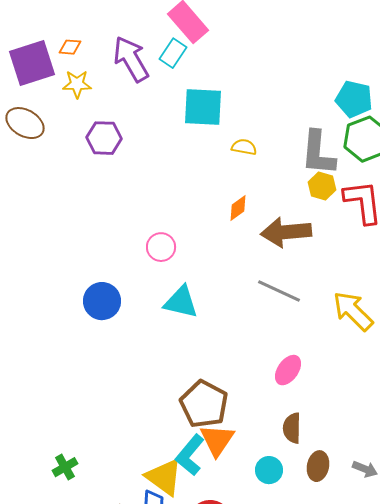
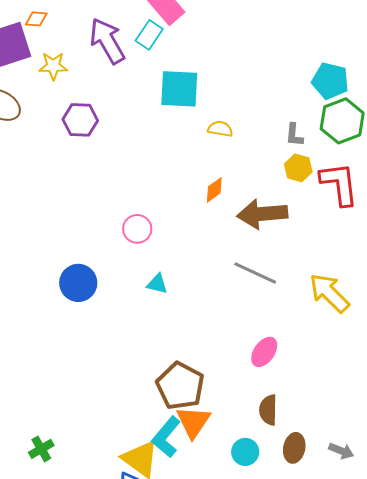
orange diamond: (70, 47) -> (36, 19), moved
gray L-shape: (318, 153) -> (294, 135), size x0.5
cyan triangle: (181, 302) -> (157, 284), size x0.6

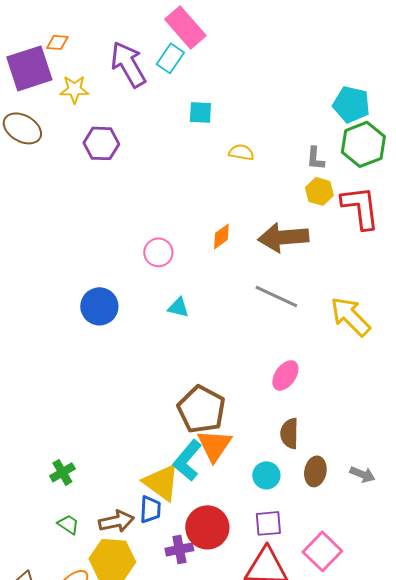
cyan square: (179, 89) -> (200, 112), size x0.6
orange diamond: (214, 190) -> (221, 236), moved

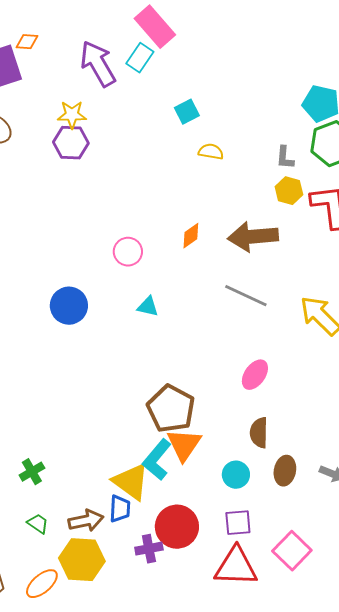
yellow star: (74, 89) -> (72, 115), moved
cyan square: (200, 112) -> (187, 112), moved, turned -30

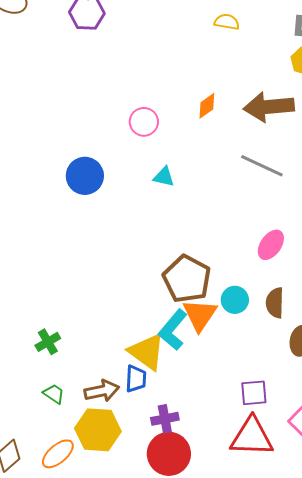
cyan circle: (236, 475) -> (235, 300), moved
red circle: (177, 527) -> (169, 454), moved

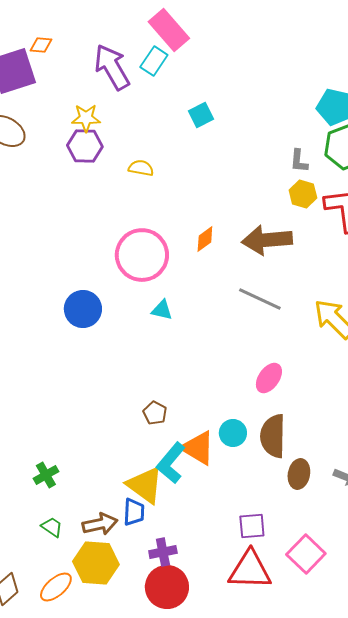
yellow semicircle: (227, 22) -> (141, 168), moved
pink circle: (144, 122) -> (142, 255), size x1.8
brown pentagon: (187, 279) -> (155, 413), moved, size x0.5
brown semicircle: (275, 303) -> (273, 436), size x1.4
orange triangle: (200, 315) -> (198, 448), turned -33

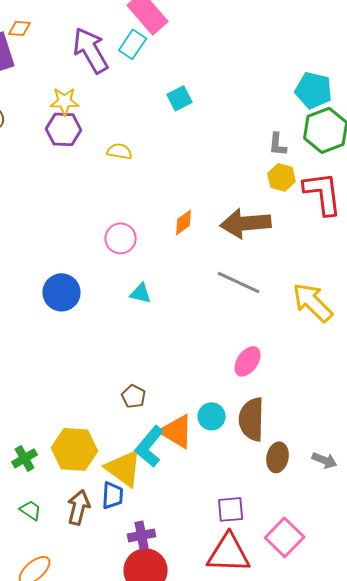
pink circle: (142, 255) -> (121, 238), size x0.6
brown arrow: (100, 524) -> (79, 507), turned -64
yellow hexagon: (96, 563) -> (75, 449), moved

